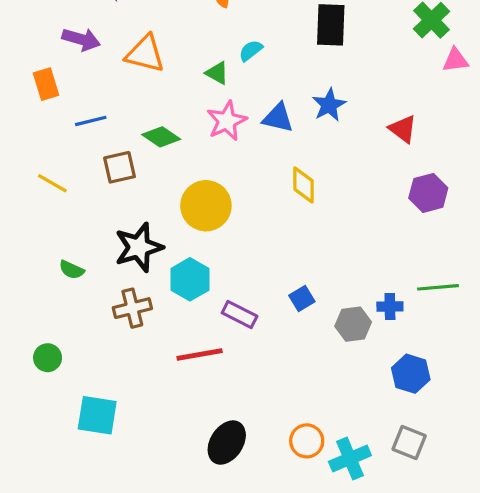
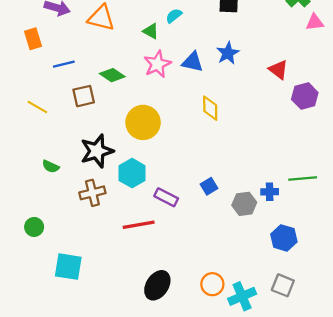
purple hexagon: (428, 193) -> (305, 96), moved

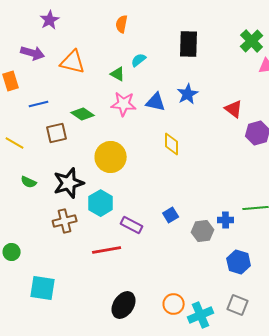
pink star: (157, 64) -> (124, 104), turned 30
green semicircle: (51, 166) -> (29, 182), moved

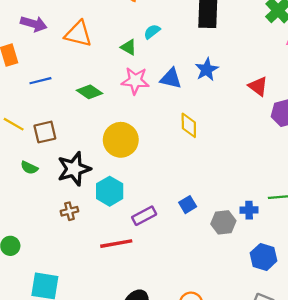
brown square: (57, 133) -> (45, 132), moved
brown cross: (65, 221) -> (69, 211), size x0.7
purple rectangle: (132, 225) -> (144, 216), turned -55

